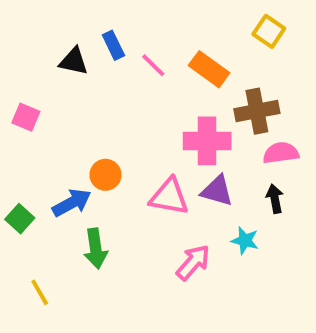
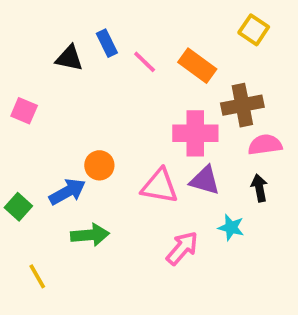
green arrow: (96, 249) -> (90, 235), turned -87

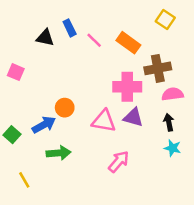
cyan star: (231, 227) -> (173, 148), moved

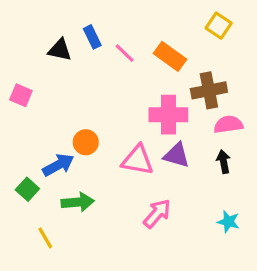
green square: (12, 135) -> (27, 189), moved
cyan star: (173, 148) -> (228, 222), moved
yellow line: (24, 180) -> (45, 238), moved

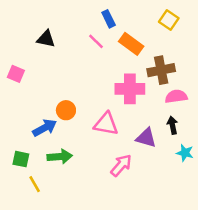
blue rectangle: (92, 37) -> (109, 19), moved
purple triangle: (177, 155) -> (146, 138), moved
green square: (27, 189) -> (21, 159), moved, turned -30
cyan star: (228, 222) -> (185, 153), moved

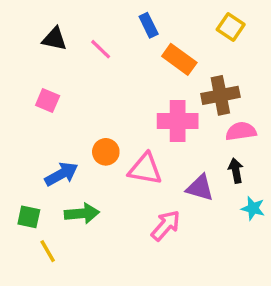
black triangle: (46, 39) -> (54, 39), moved
pink line: (96, 41) -> (101, 49), moved
pink square: (16, 74) -> (48, 101), moved
orange circle: (66, 110) -> (106, 152), moved

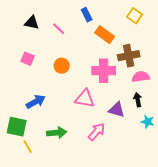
orange circle: (106, 152) -> (62, 66), moved
green arrow: (82, 213) -> (57, 133), moved
green square: (29, 217) -> (17, 127), size x1.5

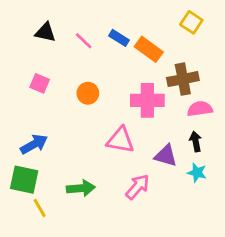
blue rectangle: (87, 15) -> (119, 38), moved, turned -32
blue arrow: (36, 102) -> (34, 144), moved
cyan star: (148, 122) -> (197, 173), moved

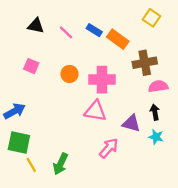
pink cross: (147, 100) -> (102, 80), moved
blue arrow: (34, 144) -> (14, 111), moved
green arrow: (81, 188) -> (61, 164), moved, turned 120

